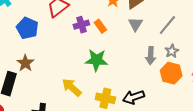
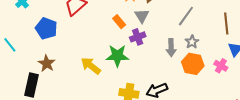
gray triangle: (135, 24) -> (142, 16), moved
purple cross: (81, 25) -> (138, 37), moved
yellow arrow: (72, 87) -> (91, 66), moved

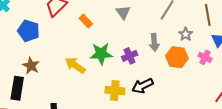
orange rectangle: (119, 22) -> (86, 21), moved
purple cross: (138, 37) -> (130, 56), moved
gray star: (192, 42) -> (186, 34), moved

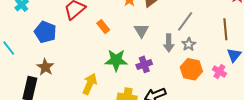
gray triangle: (123, 12) -> (141, 31), moved
gray star: (186, 34) -> (189, 44), moved
gray arrow: (154, 42) -> (169, 43), moved
yellow arrow: (75, 65) -> (90, 84), moved, turned 75

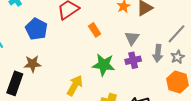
purple cross: (144, 64) -> (133, 60), moved
brown star: (45, 67) -> (32, 64), turned 30

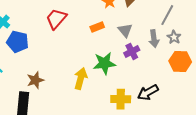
blue pentagon: (36, 29) -> (18, 42), moved
orange rectangle: (95, 30) -> (97, 27), moved, turned -64
yellow arrow: (75, 85) -> (81, 79), moved

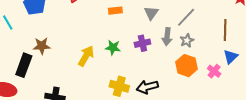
gray triangle: (125, 30) -> (151, 13), moved
green star: (104, 63) -> (113, 48), size x0.7

